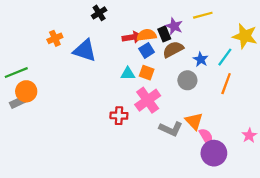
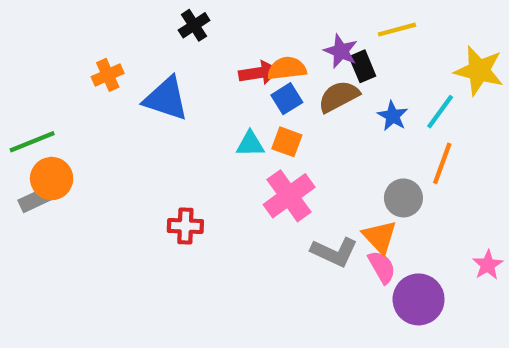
black rectangle: (164, 34) -> (362, 66), moved
gray circle: (187, 80) -> (403, 198), moved
red cross: (119, 116) -> (185, 226), moved
pink semicircle: (206, 137) -> (382, 267), moved

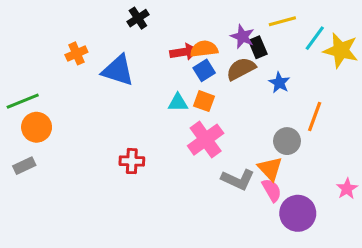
cyan line: (440, 112) -> (315, 38), moved
gray rectangle: (34, 200) -> (24, 166), moved

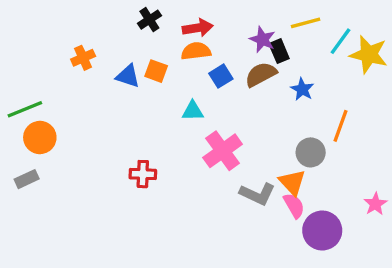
orange semicircle: (204, 49) -> (196, 51), moved
red arrow: (184, 52) -> (198, 28), moved
blue triangle: (118, 70) -> (128, 76), size x0.7
orange square: (204, 101) -> (156, 71), moved

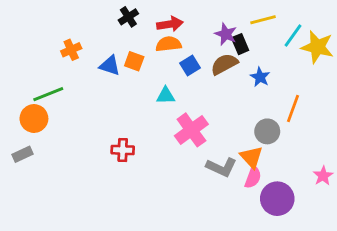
green line: (25, 109) -> (48, 94), moved
pink semicircle: (294, 206) -> (253, 177), turned 50

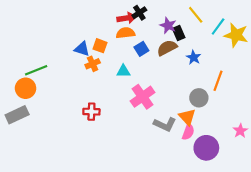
black cross: (128, 17) -> (139, 13), moved
yellow line: (263, 20) -> (196, 15), turned 66
orange cross: (71, 50) -> (93, 64), moved
gray rectangle: (23, 154) -> (17, 115), size x1.5

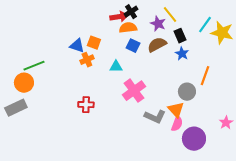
yellow line: (196, 15) -> (170, 15), moved
orange semicircle: (125, 33) -> (128, 28), moved
black rectangle: (179, 33) -> (180, 36), moved
blue square: (141, 49) -> (133, 46), turned -32

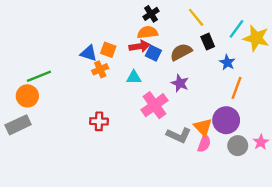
red arrow: (119, 17) -> (139, 46), moved
purple star: (158, 24) -> (180, 83), moved
blue star: (182, 54) -> (227, 62), moved
gray circle: (187, 92) -> (238, 146), moved
purple circle: (194, 139) -> (226, 120), moved

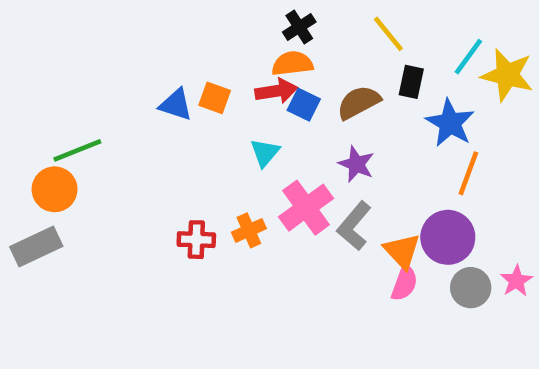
black rectangle: (208, 42) -> (411, 82), turned 35
blue star: (227, 62) -> (450, 123), size x1.5
orange cross: (100, 69) -> (249, 230), moved
cyan triangle: (134, 77) -> (265, 153), turned -49
gray L-shape: (179, 135) -> (354, 226), moved, turned 105

